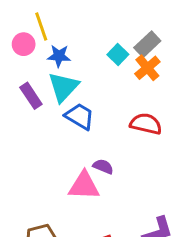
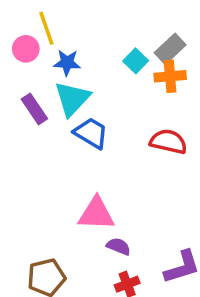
orange cross: (147, 68) -> (170, 76), turned 35
purple semicircle: (103, 167) -> (119, 246), moved

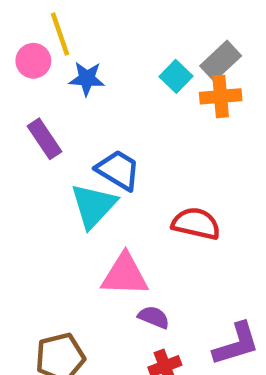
cyan triangle: (72, 99) -> (94, 206), moved
red semicircle: (168, 142) -> (196, 224), moved

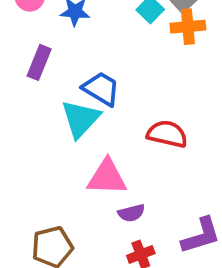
purple rectangle: (44, 139) -> (39, 62), turned 56
purple semicircle: (154, 317) -> (131, 213), turned 144

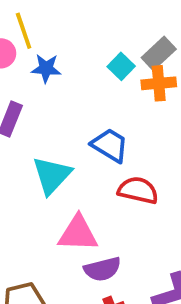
blue trapezoid: (101, 89) -> (110, 145), moved
purple semicircle: (131, 213) -> (102, 269), size x1.4

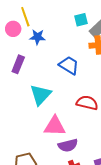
cyan square: (121, 66) -> (81, 20), moved, turned 32
blue trapezoid: (110, 145) -> (69, 65), moved

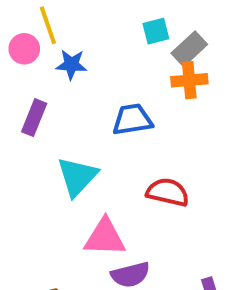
blue trapezoid: (69, 65) -> (132, 120), turned -40

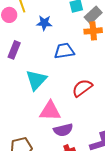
blue star: (71, 65) -> (44, 23), moved
red semicircle: (168, 192) -> (82, 88), turned -50

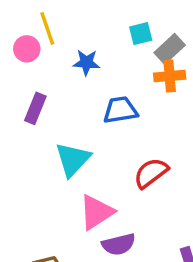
pink triangle: (50, 111) -> (97, 212), turned -35

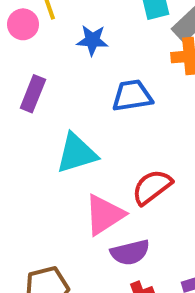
cyan triangle: (73, 159) -> (77, 153), turned 30
red semicircle: (151, 173) -> (152, 187), moved

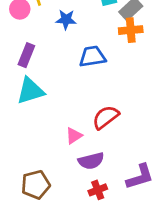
cyan triangle: (77, 153) -> (30, 91), moved
pink triangle: (104, 215) -> (74, 136), size x0.6

